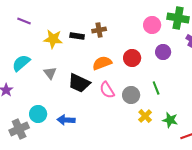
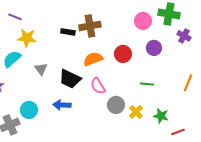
brown cross: (99, 30) -> (90, 26), size x1.5
yellow star: (53, 39) -> (27, 38), moved
green line: (156, 88) -> (147, 84), turned -64
gray circle: (131, 95) -> (116, 105), moved
blue arrow: (66, 120) -> (62, 105), moved

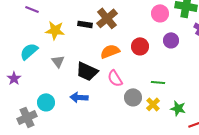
brown cross: (90, 26) -> (107, 18), turned -30
yellow star: (27, 38) -> (55, 30), moved
green line: (147, 84) -> (158, 82), moved

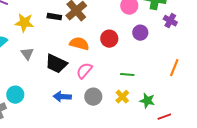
orange semicircle: (110, 51) -> (79, 44), turned 36
pink semicircle: (115, 78) -> (84, 71), turned 72
blue arrow: (79, 97) -> (62, 97), moved
gray circle: (133, 97) -> (93, 97), moved

